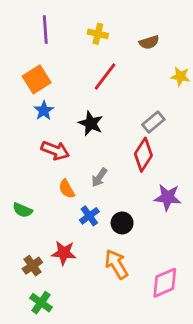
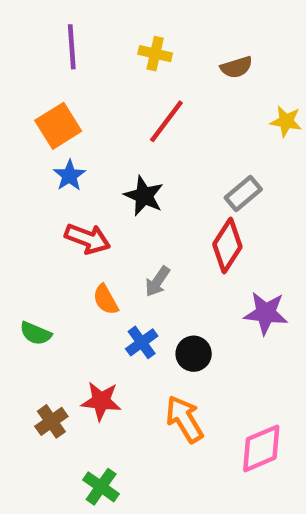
green cross: (41, 303) -> (101, 487), moved

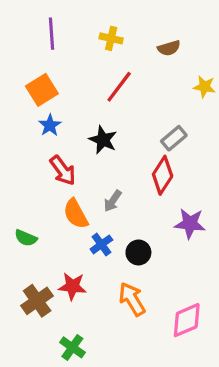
red arrow: (87, 239) -> (63, 170), turned 32
orange semicircle: (106, 300) -> (76, 214), size x1.4
brown cross: (51, 421) -> (37, 301), size x1.4

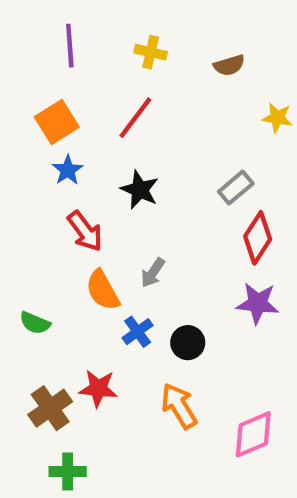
red line: (119, 87) -> (135, 118), moved
red diamond: (163, 175) -> (258, 238), moved
green cross: (72, 347) -> (68, 471), moved, turned -35

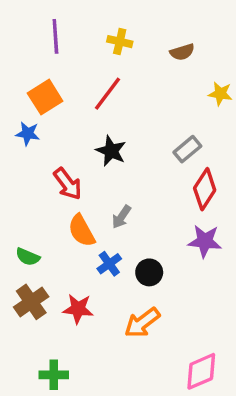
blue star: (68, 170) -> (28, 134), moved, turned -30
orange arrow: (179, 406) -> (142, 323), turned -96
brown cross: (50, 408) -> (31, 302), moved
pink diamond: (253, 434) -> (201, 371), moved

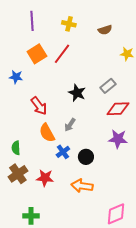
orange square: (45, 97) -> (37, 54), moved
black star: (111, 151) -> (77, 93), moved
red diamond: (205, 189) -> (118, 109), turned 55
green semicircle: (28, 257) -> (16, 148), turned 64
orange arrow: (142, 323) -> (82, 186), turned 45

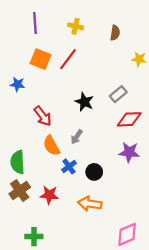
brown semicircle: (105, 30) -> (115, 33), turned -64
orange square: (37, 54) -> (41, 59), turned -36
green semicircle: (16, 148) -> (18, 162), size x1.5

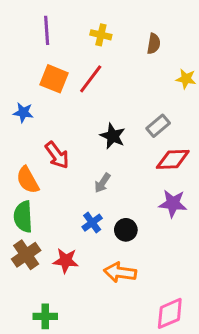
orange semicircle: (51, 146) -> (28, 180), moved

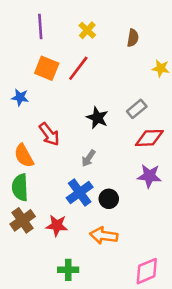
yellow cross: (101, 35) -> (87, 30), turned 30
blue cross: (92, 223) -> (80, 192), size x1.5
green cross: (45, 316) -> (68, 270), moved

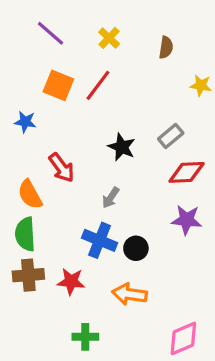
purple line: (40, 26) -> (51, 33), turned -45
blue cross: (80, 192) -> (100, 240), turned -32
brown cross: (23, 220) -> (28, 275), turned 30

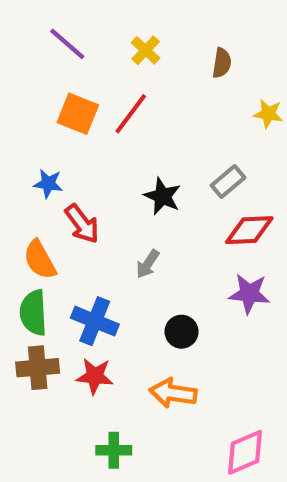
blue star: (25, 122) -> (48, 184), moved
blue cross: (100, 240) -> (95, 321), moved

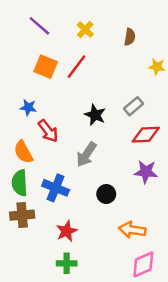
gray arrow: (148, 264) -> (86, 154), size x1.5
red star: (95, 376) -> (67, 231), moved, turned -30
orange arrow: (173, 393) -> (132, 230), moved

